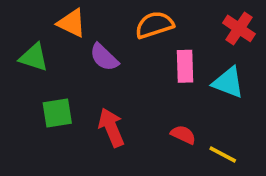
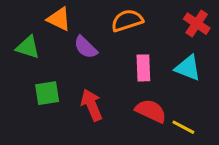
pink rectangle: (185, 66) -> (143, 68), moved
red semicircle: (183, 135) -> (151, 111), size x1.5

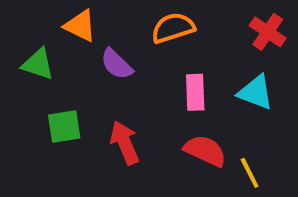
yellow line: (183, 127) -> (250, 173), turned 35

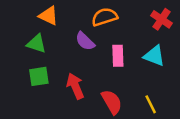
green triangle: (38, 64) -> (36, 44), moved
purple semicircle: (117, 64) -> (85, 41), moved
red semicircle: (205, 151) -> (112, 102), moved, turned 35

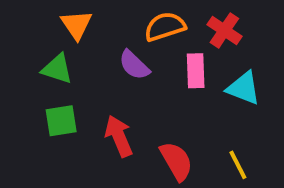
orange triangle: (49, 16) -> (76, 25), turned 30
red cross: (162, 19) -> (224, 30), moved
pink rectangle: (118, 56) -> (196, 71), moved

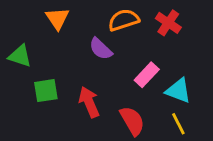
green triangle: (57, 69) -> (20, 56), moved
pink rectangle: (196, 71) -> (147, 75), moved, turned 45
cyan triangle: (244, 88) -> (178, 91), moved

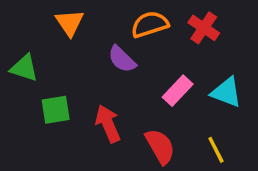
cyan triangle: (178, 91) -> (226, 92), moved

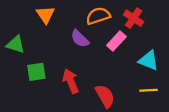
pink rectangle: (178, 91) -> (116, 41), moved
yellow line: (216, 150) -> (148, 90), moved, turned -66

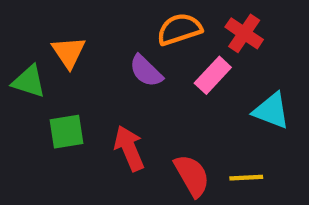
orange triangle: (45, 15) -> (69, 52), moved
yellow line: (148, 90) -> (246, 178), moved

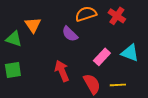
pink rectangle: (213, 75) -> (102, 57), moved
green square: (67, 132) -> (13, 70), moved

